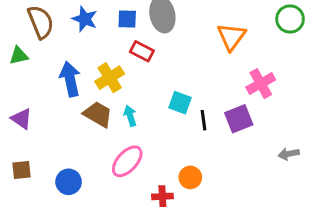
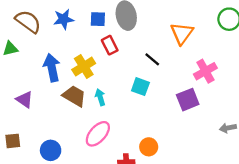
blue star: (85, 19) -> (64, 19), turned -30
brown semicircle: (41, 22) -> (28, 22), turned -32
red rectangle: (142, 51) -> (110, 45), turned 36
purple triangle: (22, 119) -> (25, 100), moved
black line: (203, 120) -> (152, 59), moved, turned -42

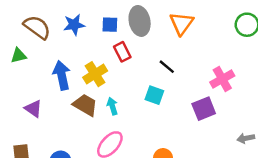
orange triangle: (182, 33) -> (182, 23), moved

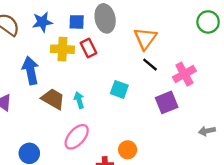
orange triangle: (182, 23) -> (145, 39), moved
black line: (167, 67) -> (150, 65), moved
yellow cross: (95, 74) -> (62, 49), moved, turned 35

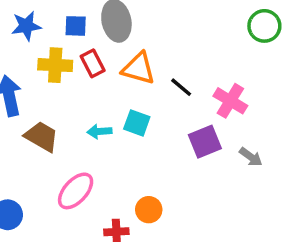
orange triangle: (145, 39) -> (139, 68), moved, turned -50
pink cross: (184, 74) -> (230, 101), turned -30
cyan arrow: (79, 100) -> (99, 131), moved, turned -77
gray arrow: (207, 131) -> (251, 157), moved, turned -133

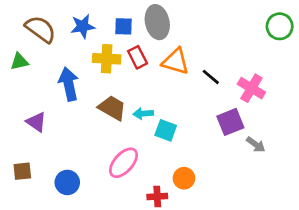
cyan square: (137, 123) -> (166, 130), moved
brown trapezoid: (42, 137) -> (112, 108), moved
gray arrow: (251, 157) -> (256, 144), moved

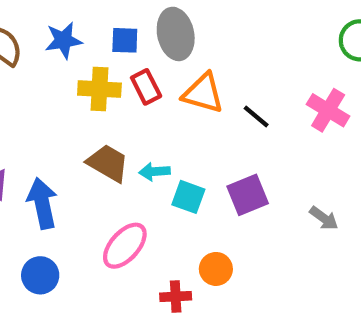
blue arrow: (69, 84) -> (42, 203), moved
pink cross: (251, 88) -> (328, 110), moved
purple square: (230, 122) -> (248, 195), moved

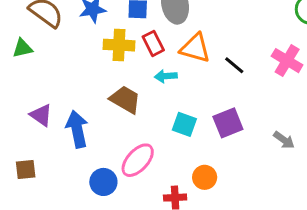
cyan arrow: (154, 172) -> (166, 76), moved
blue circle: (40, 275) -> (103, 182), moved

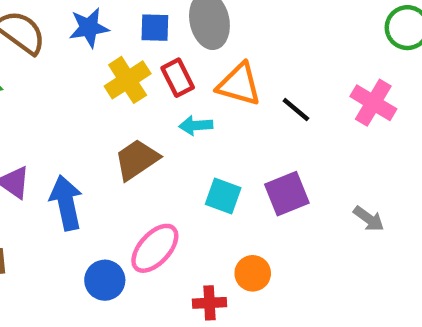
yellow cross: (119, 45) -> (128, 80), turned -36
brown trapezoid: (125, 100) -> (137, 160), turned -64

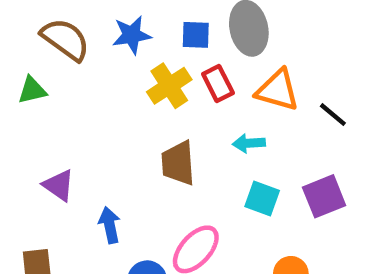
cyan arrow: (196, 125) -> (249, 143), moved
brown trapezoid: (137, 160) -> (178, 163), turned -60
blue arrow: (66, 203) -> (110, 225), moved, size x0.7

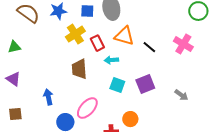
red rectangle: (218, 84) -> (97, 43), moved
green triangle: (32, 90) -> (14, 47), moved
purple triangle: (59, 185) -> (13, 79), moved

